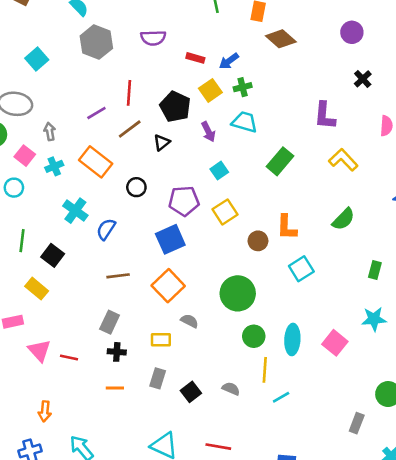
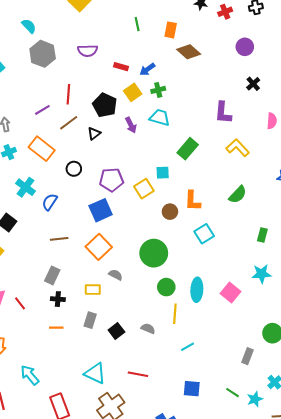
cyan square: (219, 171) -> (163, 173), moved, turned 32
red line: (69, 358) -> (20, 303), turned 40
cyan line: (281, 397) -> (188, 347), moved

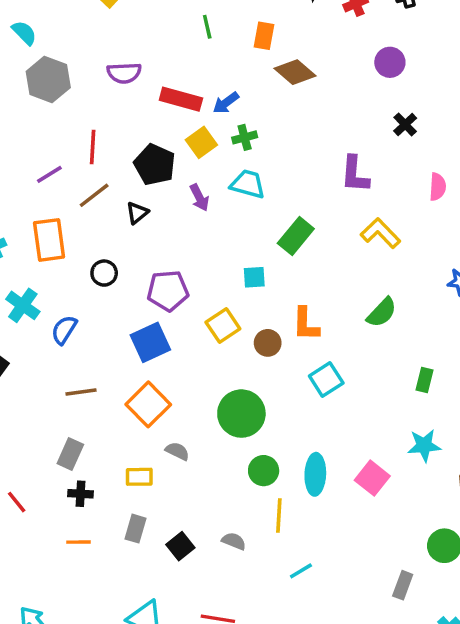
red rectangle: (121, 67) -> (181, 99), size x1.6
orange rectangle: (42, 149) -> (49, 240), turned 45
yellow square: (144, 189) -> (223, 325), moved

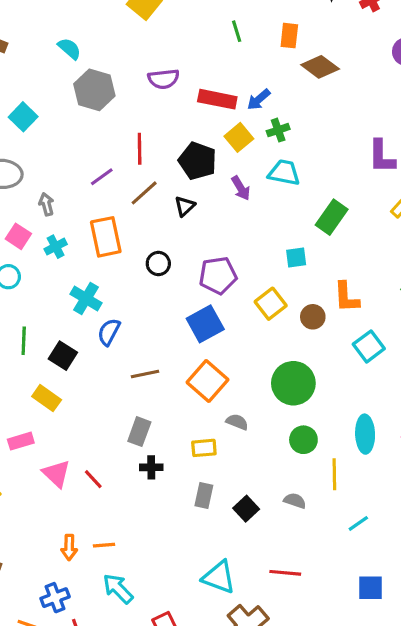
blue semicircle: (64, 330) -> (109, 332), moved
green circle: (264, 471) -> (303, 440), moved
orange line: (79, 542) -> (104, 545), moved

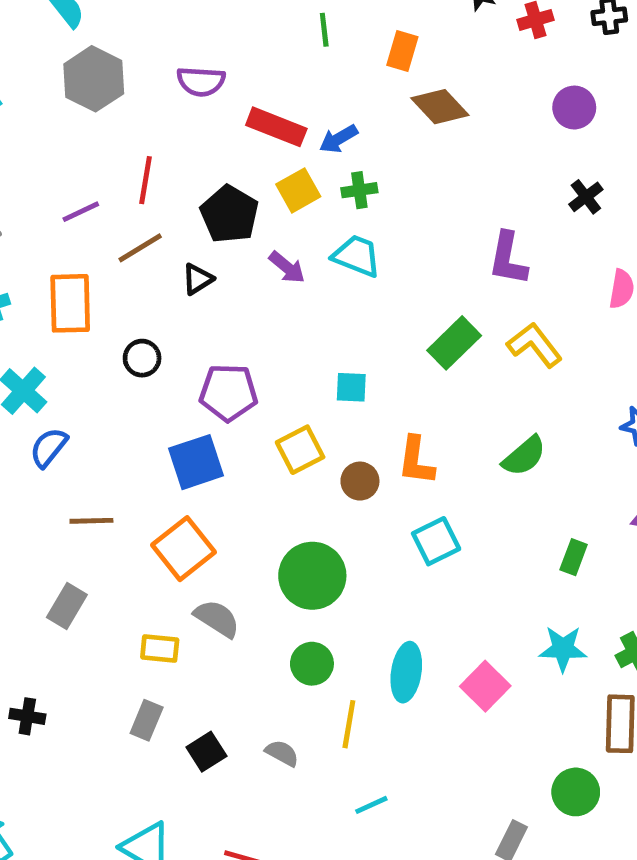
purple arrow: (241, 188) -> (287, 267), turned -30
green rectangle: (332, 217) -> (454, 343), moved
gray semicircle: (237, 422) -> (217, 618), size x1.4
black cross: (151, 467) -> (27, 716), moved

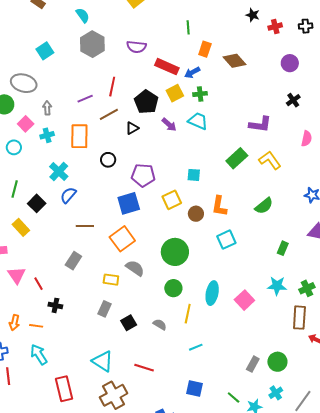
orange rectangle: (402, 51) -> (205, 49), moved
purple L-shape: (508, 259) -> (260, 124), turned -95
green circle: (576, 792) -> (277, 362), moved

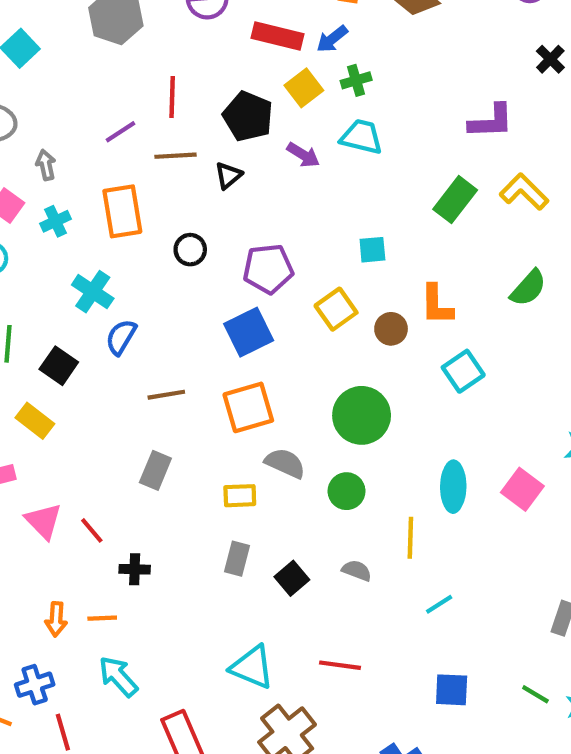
brown line: (109, 114) -> (176, 156), turned 36
orange square: (122, 239) -> (248, 407), turned 30
green circle: (173, 288) -> (347, 491), moved

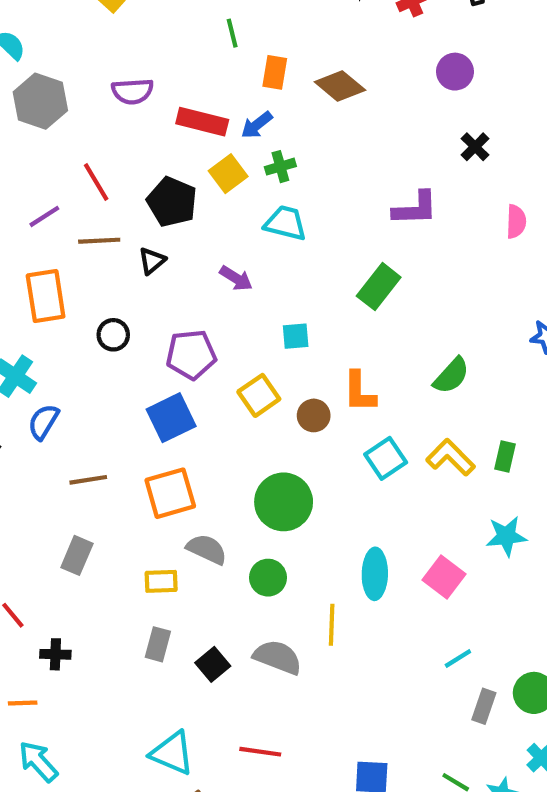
red line: (172, 97) -> (96, 182), turned -33
purple arrow: (303, 155) -> (236, 278), moved
yellow L-shape: (524, 192) -> (451, 457), moved
gray semicircle: (357, 571) -> (278, 657), size x1.6
cyan line: (439, 604) -> (458, 658), moved

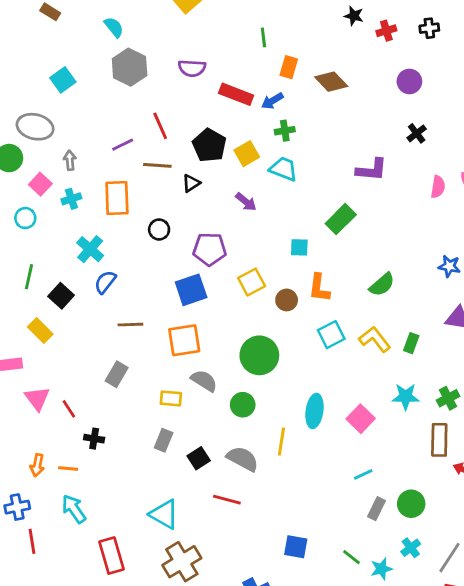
yellow square: (228, 174) -> (247, 154), moved
cyan square: (296, 336) -> (299, 247), moved
red line: (260, 752) -> (227, 500), moved

